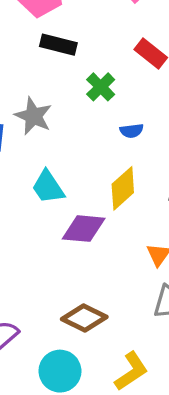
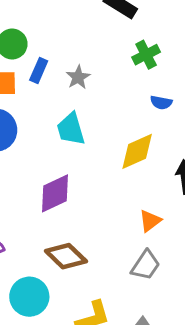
gray star: (33, 116) -> (78, 77), moved, size x0.7
purple diamond: (84, 229) -> (55, 193), moved, turned -48

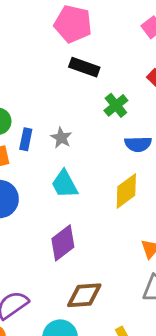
blue semicircle: (161, 103) -> (138, 144), size x1.4
brown diamond: (66, 256) -> (84, 295), turned -36

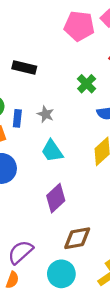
pink pentagon: (73, 24) -> (79, 26), moved
black rectangle: (84, 67) -> (24, 67), moved

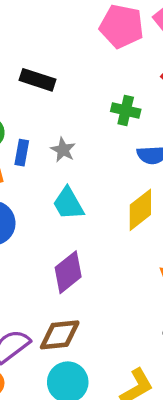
green cross: (87, 84) -> (126, 110), turned -36
brown diamond: (77, 238) -> (60, 335), moved

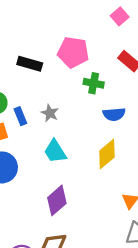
pink pentagon: (122, 26) -> (73, 52), moved
blue rectangle: (22, 153) -> (20, 116), turned -30

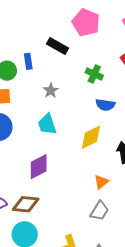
pink pentagon: (73, 52) -> (86, 23), moved
black rectangle: (30, 64) -> (58, 46), moved
blue rectangle: (20, 116) -> (28, 61), moved

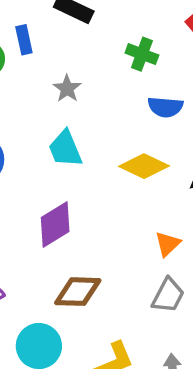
yellow diamond: (91, 137) -> (144, 166), turned 56
brown diamond: (26, 204) -> (78, 292), moved

